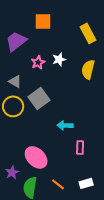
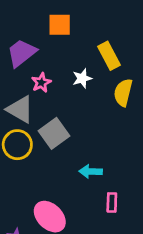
yellow rectangle: (88, 33) -> (109, 56), moved
pink star: (38, 62) -> (41, 83), moved
gray triangle: (15, 81) -> (20, 109), size x1.5

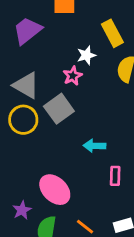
pink star: (41, 83) -> (73, 76), moved

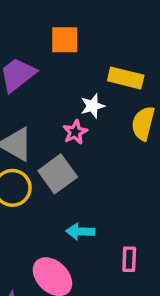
yellow rectangle: (112, 33) -> (126, 78), turned -48
cyan arrow: (95, 146) -> (80, 231), moved

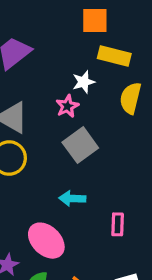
orange square: (65, 40) -> (95, 20), moved
gray square: (58, 174) -> (80, 145), moved

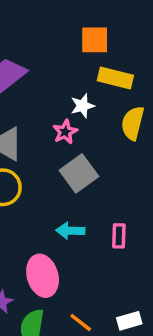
pink rectangle: (118, 224) -> (119, 236), moved
pink ellipse: (46, 241) -> (43, 276), turned 30

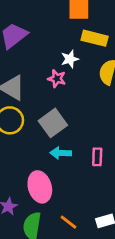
pink star: (65, 132) -> (57, 79), turned -30
gray square: (79, 173) -> (53, 123), moved

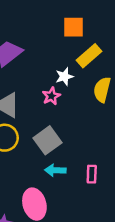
yellow rectangle: (95, 38) -> (89, 56), turned -55
pink star: (57, 79) -> (51, 96), turned 30

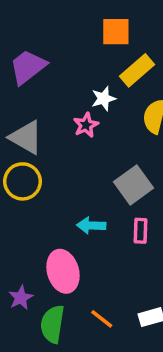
gray square: (47, 140) -> (133, 185), moved

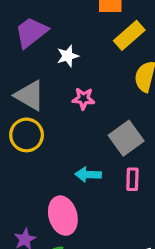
white star: (104, 99) -> (68, 56), moved
pink star: (86, 125) -> (83, 99), moved, turned 30

